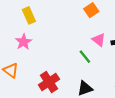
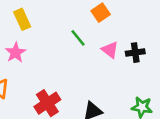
green line: (85, 57) -> (78, 38), moved

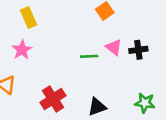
green line: (78, 38) -> (89, 56), moved, turned -54

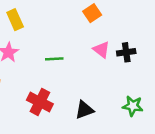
green line: (89, 56) -> (54, 59), moved
red cross: (53, 99) -> (40, 102), turned -30

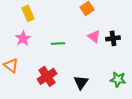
red cross: (40, 102) -> (47, 76), turned 30
black triangle: (84, 110) -> (81, 82), turned -35

